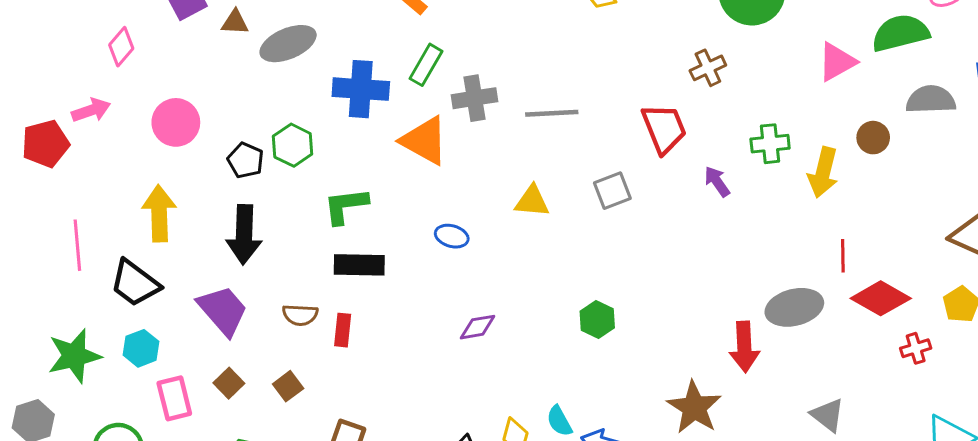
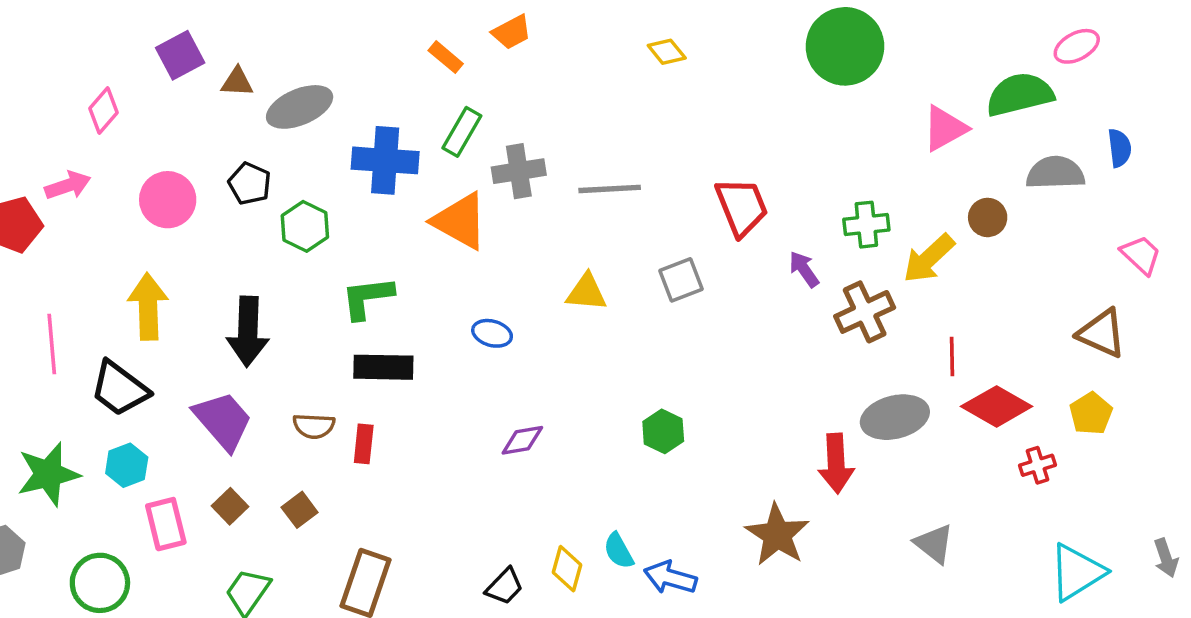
brown cross: (708, 68) -> (865, 312), moved, size x1.4
black pentagon: (246, 160) -> (250, 184), moved
yellow arrow: (823, 172) -> (929, 258), turned 33

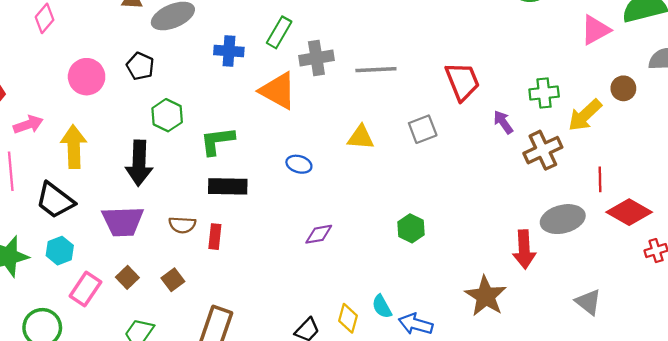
blue cross: (385, 160) -> (229, 51), size x0.7
pink arrow: (68, 185) -> (28, 125), moved
green hexagon: (305, 226) -> (167, 115), moved
purple trapezoid: (223, 421) -> (123, 221), turned 129
pink rectangle: (166, 524) -> (85, 289), turned 48

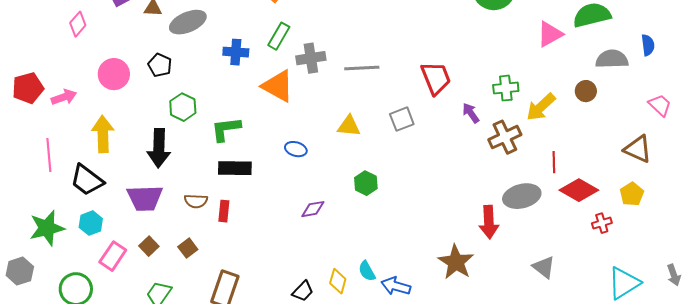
brown circle: (623, 88) -> (586, 91), moved
pink arrow: (28, 125) -> (64, 97), moved
green hexagon: (411, 228) -> (366, 183), moved

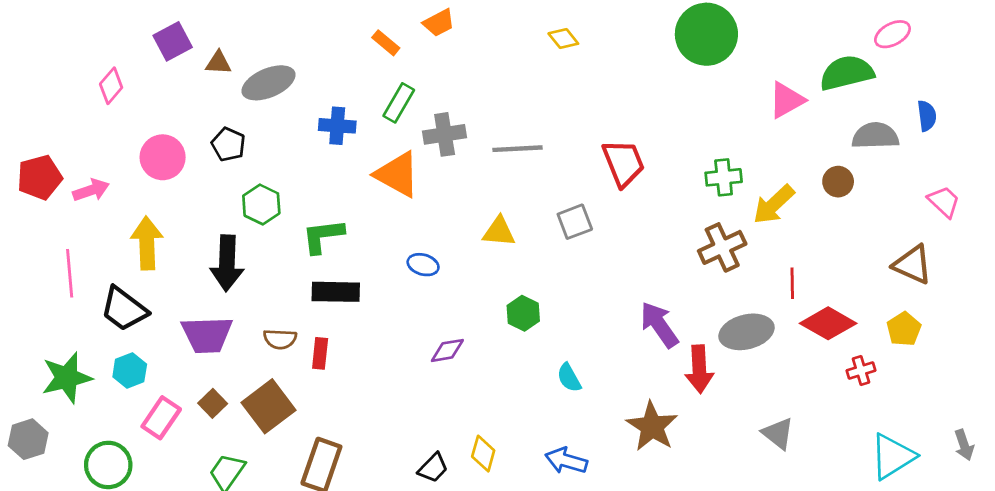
purple arrow: (471, 113) -> (659, 325), moved, size x1.6
brown square: (188, 248) -> (269, 406), size x1.8
cyan semicircle: (367, 271) -> (569, 378), moved

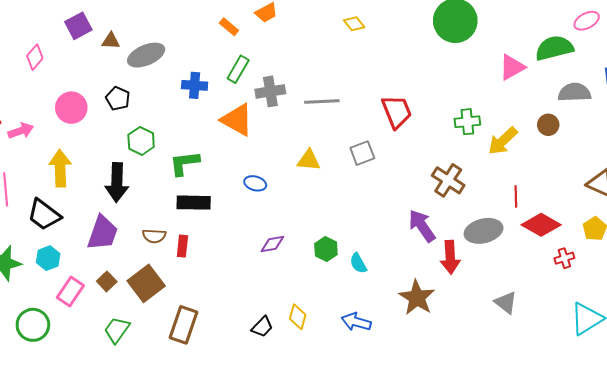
brown cross: (722, 247) -> (448, 180), moved, turned -32
green hexagon: (523, 313) -> (326, 249), moved
purple trapezoid: (207, 335) -> (103, 233), turned -69

